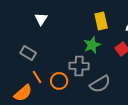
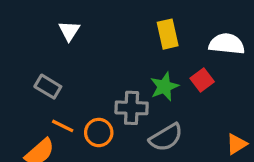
green star: (92, 45) -> (164, 87), moved
orange line: (37, 77) -> (63, 126), turned -32

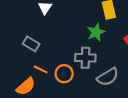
green star: (164, 87) -> (96, 32), moved

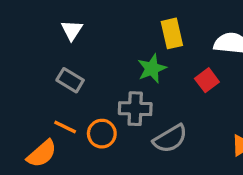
gray rectangle: (31, 44) -> (70, 80), moved

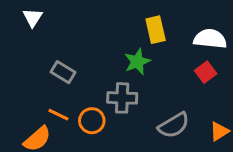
white triangle: (72, 30) -> (33, 18), moved
red square: (207, 80) -> (206, 72), moved
gray semicircle: (170, 139) -> (174, 125), moved

